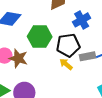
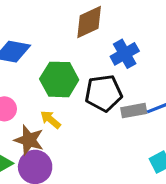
brown star: (18, 58) -> (29, 140), moved
yellow arrow: (66, 64) -> (50, 119), moved

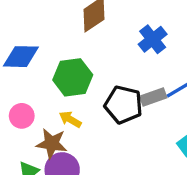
blue cross: (125, 54) -> (153, 39), moved
black pentagon: (104, 93) -> (123, 105), moved, turned 30

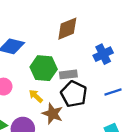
gray rectangle: (153, 97) -> (68, 74), moved
brown star: (52, 144) -> (53, 114), moved

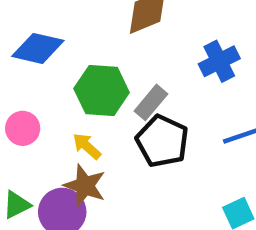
gray rectangle: (68, 74) -> (151, 102), turned -42
brown star: (53, 114) -> (85, 186), moved

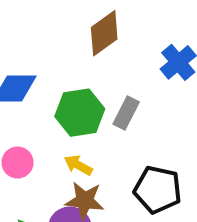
black pentagon: (162, 141) -> (158, 190), moved

